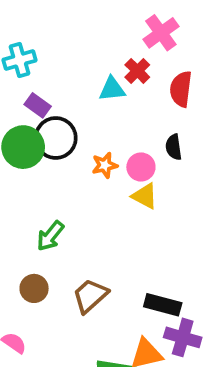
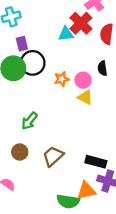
red cross: (137, 71) -> (81, 23), size x1.5
purple rectangle: (38, 105) -> (22, 44), turned 40

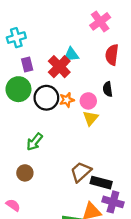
red cross: (81, 23) -> (59, 67), moved
black circle: (33, 63) -> (46, 98), moved
yellow triangle: (85, 97) -> (90, 118), turned 42
brown trapezoid: (53, 156) -> (81, 172), moved

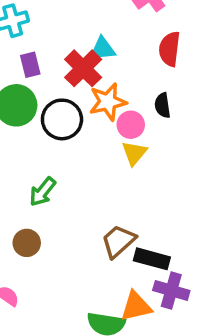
orange star: (67, 100) -> (108, 102), moved, size x1.5

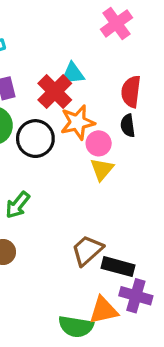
red semicircle: (170, 49) -> (131, 92), moved

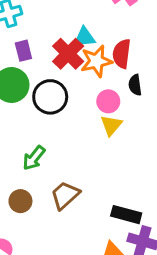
red semicircle: (131, 92) -> (122, 54), moved
orange star: (78, 122) -> (96, 61), moved
brown trapezoid: (87, 250) -> (65, 195), moved

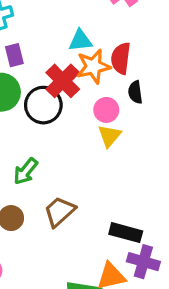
red cross: (68, 54) -> (63, 81), moved

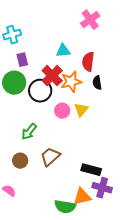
orange star: (93, 66) -> (71, 82), moved
pink circle: (106, 110) -> (62, 111), moved

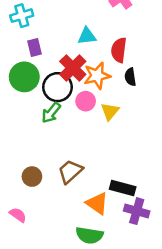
pink circle: (62, 111) -> (86, 101), moved
green arrow: (29, 132) -> (51, 113), moved
orange triangle: (82, 197) -> (97, 203), moved, turned 48

